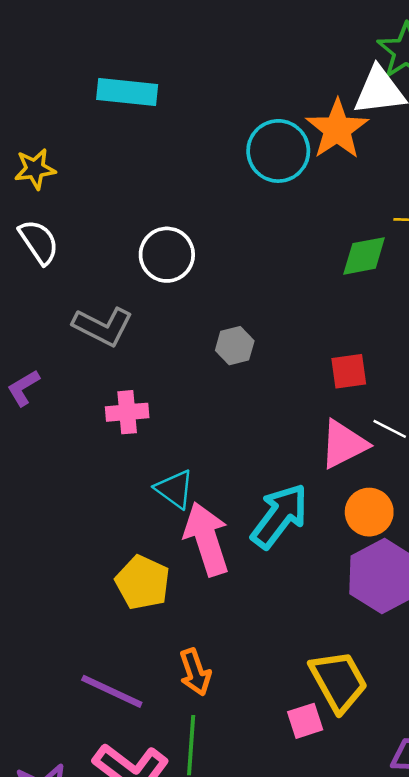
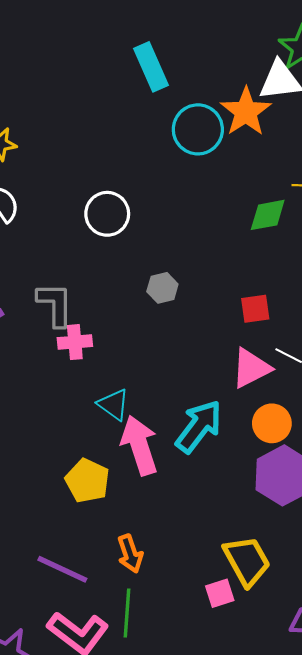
cyan rectangle: (127, 92) -> (151, 67), moved, turned 60
gray L-shape: (103, 326) -> (55, 305), moved, turned -117

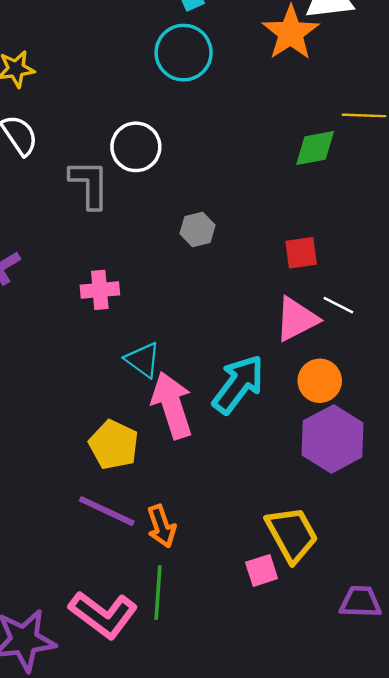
cyan circle: (198, 129) -> (184, 53), moved
gray L-shape: (55, 305) -> (89, 184), moved
purple line: (62, 569) -> (107, 511), moved

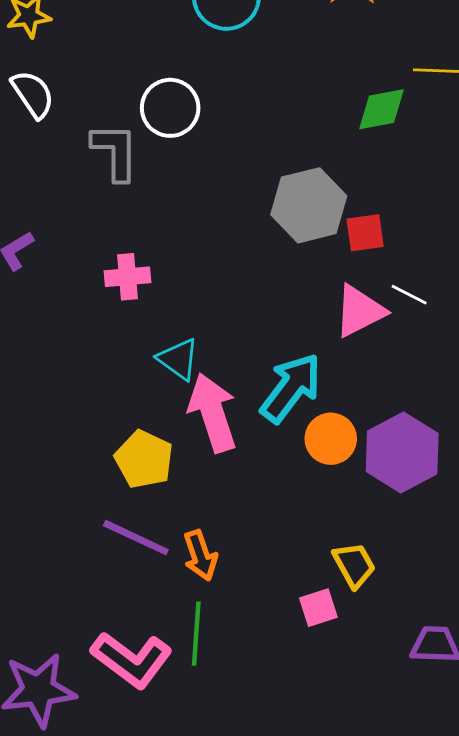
gray hexagon: (198, 229) -> (309, 205), moved, size x1.8
orange circle: (320, 381) -> (331, 439), moved
yellow trapezoid: (292, 534) -> (354, 565), size x0.7

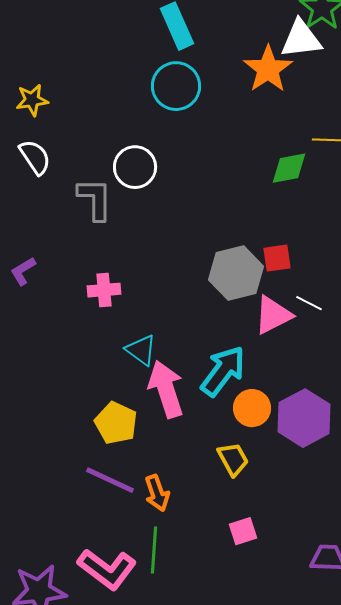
gray hexagon: (309, 205) -> (236, 273), moved
yellow trapezoid: (354, 565) -> (233, 459), moved

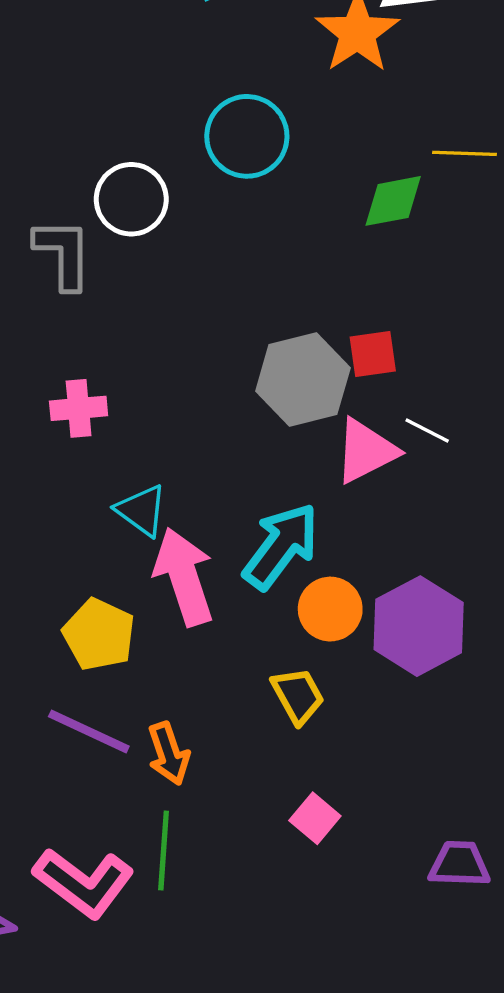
cyan circle: (176, 86) -> (247, 136), moved
pink square: (243, 531) -> (315, 818), turned -32

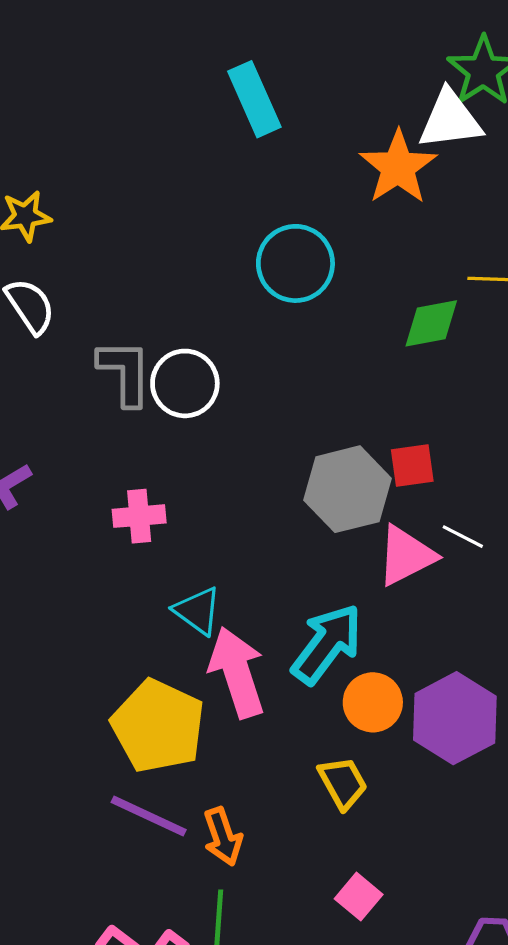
white circle: (131, 199) -> (185, 383), moved
yellow pentagon: (99, 635) -> (158, 726), size x1.4

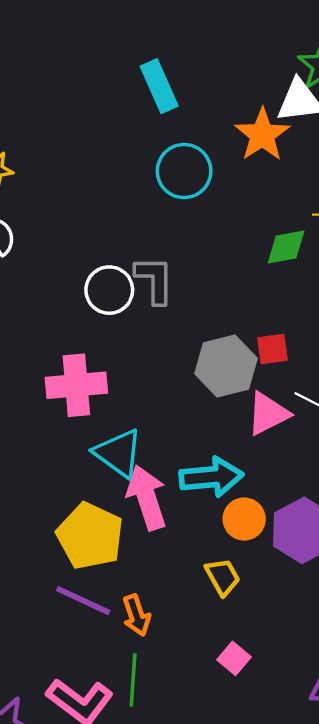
cyan circle: (295, 263) -> (184, 171), moved
gray L-shape: (125, 372) -> (155, 280), moved
pink cross: (139, 516) -> (76, 385), size x1.6
cyan triangle: (198, 611) -> (118, 453), size x1.4
cyan arrow: (327, 644) -> (211, 477), turned 48

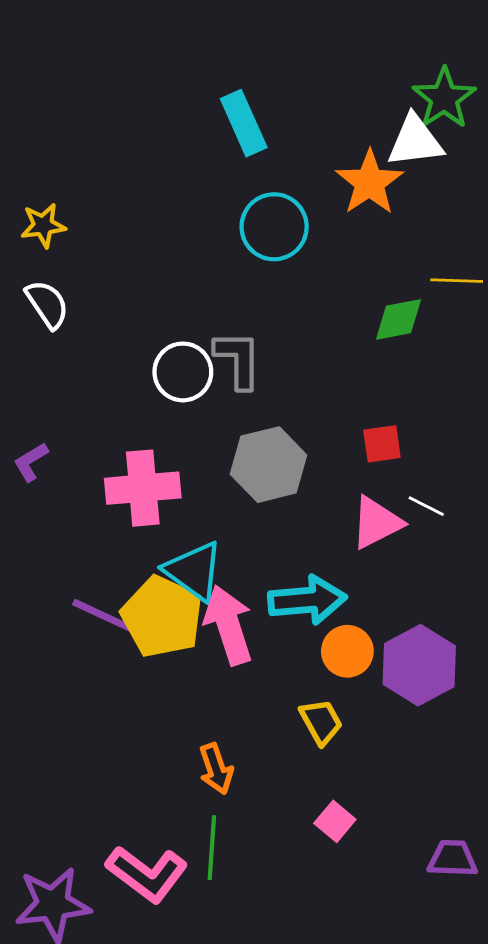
gray hexagon: (226, 366) -> (269, 465), moved
yellow pentagon: (90, 536) -> (162, 617), moved
purple line: (83, 601) -> (105, 617), moved

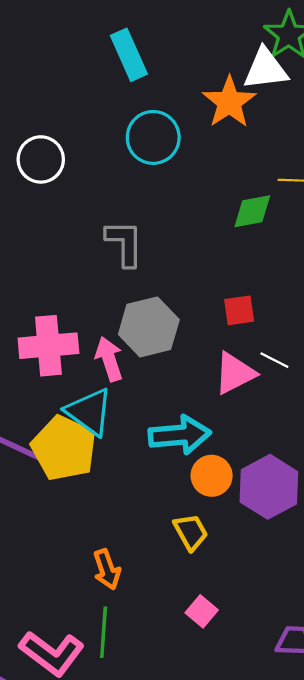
white circle: (183, 372) -> (41, 159), moved
pink arrow: (228, 625) -> (109, 359), moved, size x0.7

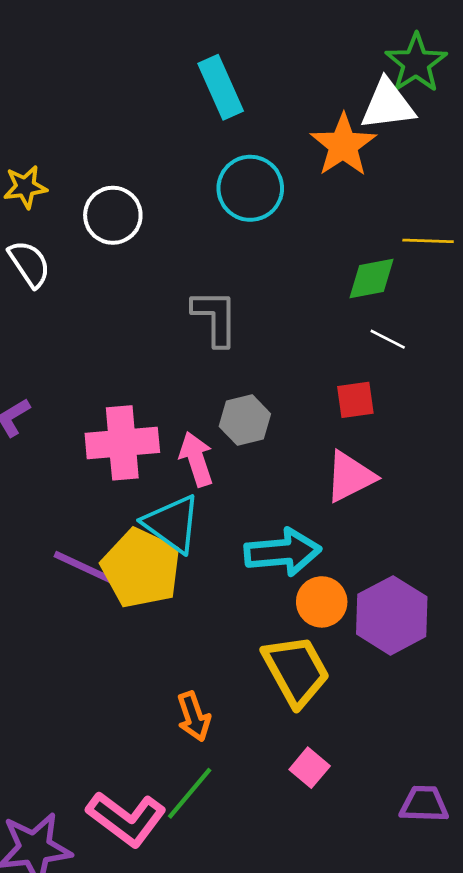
gray hexagon: (149, 327) -> (245, 420), size x0.7
white line: (274, 360) -> (388, 339), moved
yellow trapezoid: (191, 532) -> (296, 671), size x1.6
green line: (104, 632) -> (190, 793), turned 36

